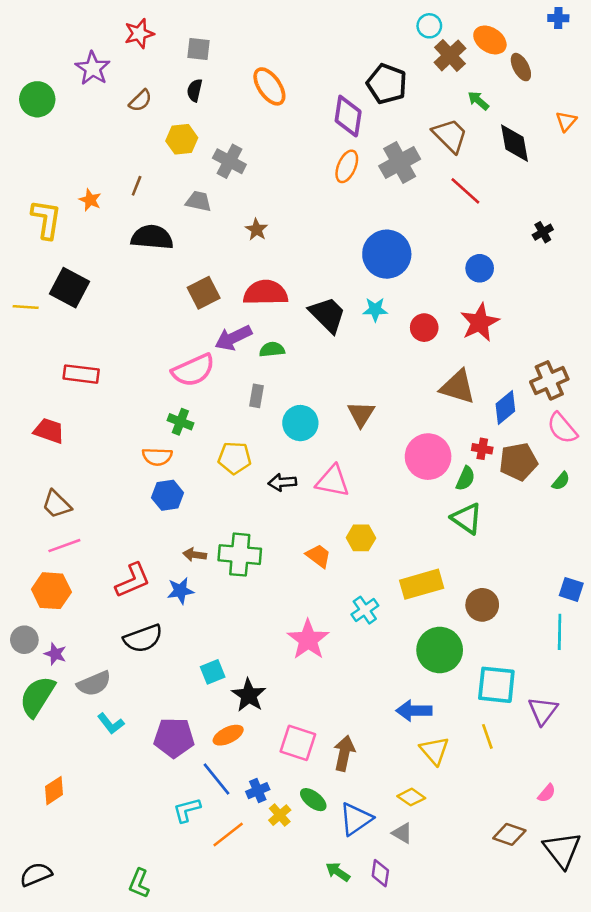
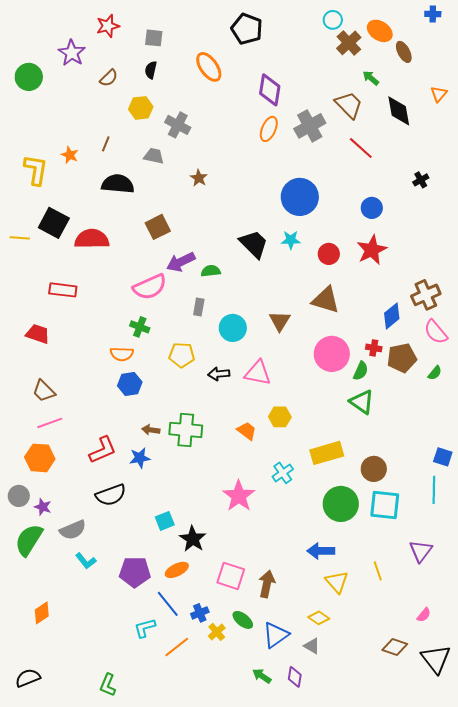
black pentagon: (387, 84) -> (247, 29), moved
red semicircle: (266, 293) -> (92, 239), moved
brown triangle: (458, 387) -> (326, 300), moved
cyan square: (496, 685) -> (385, 505), moved

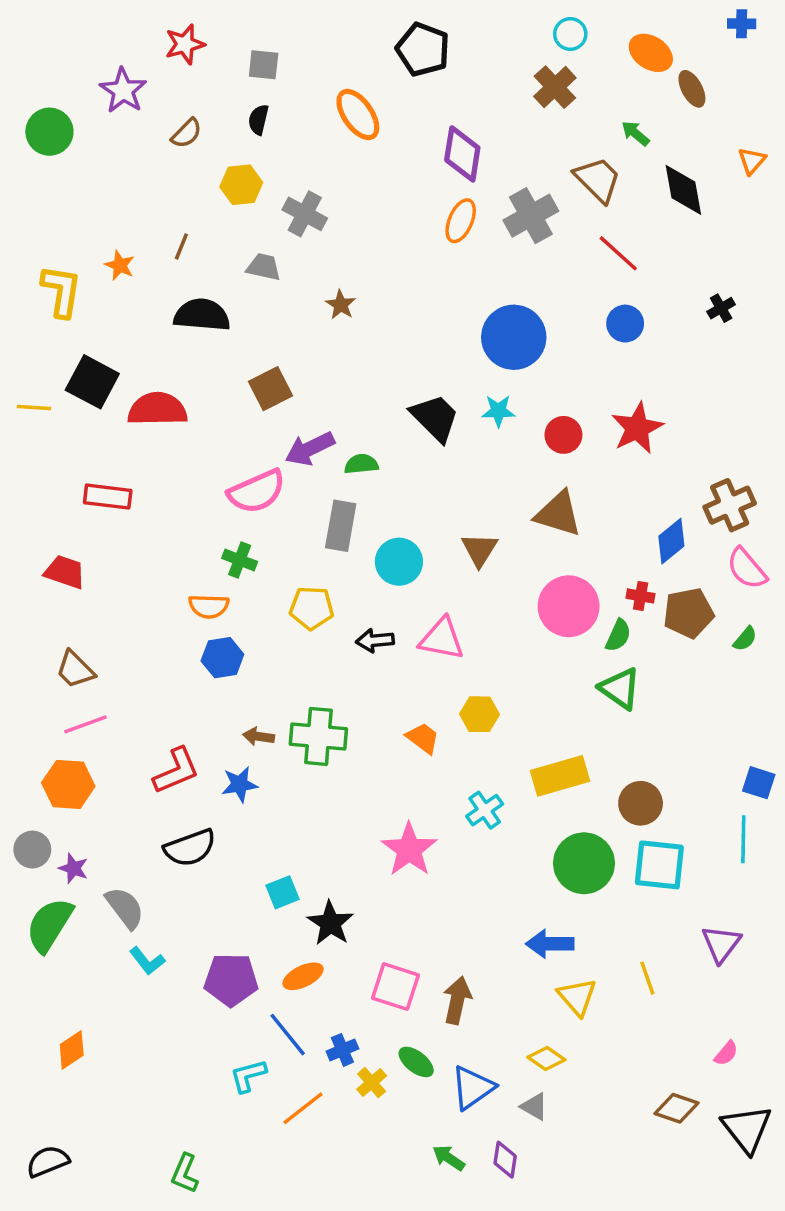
brown cross: (349, 43) -> (555, 87), moved
blue circle: (372, 208) -> (625, 324), moved
gray rectangle: (199, 307) -> (341, 526), size x1.6
gray semicircle: (73, 530) -> (125, 908), turned -104

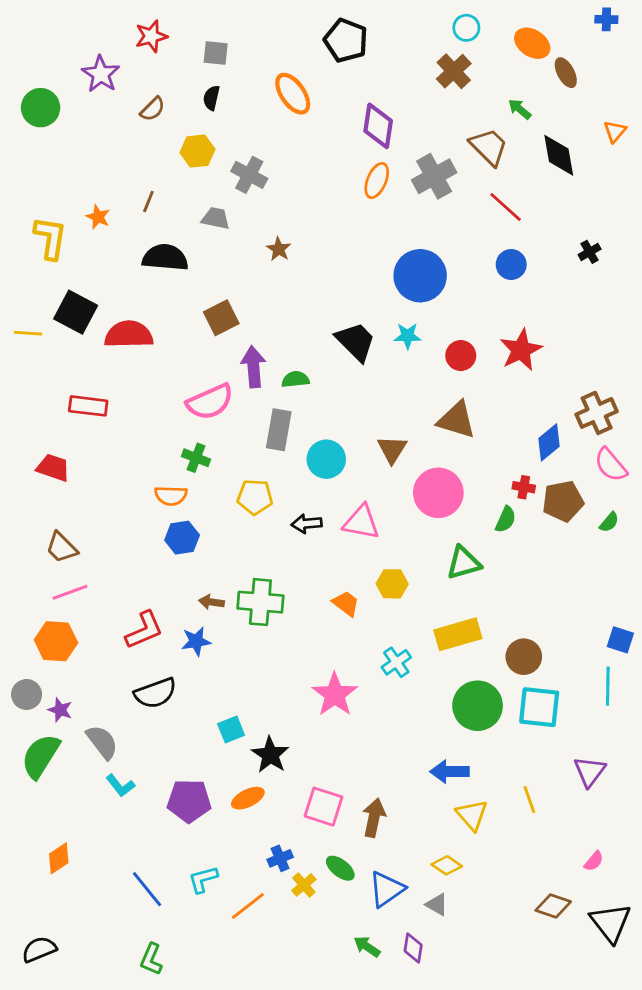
purple arrow: (310, 449) -> (253, 367), turned 111
pink circle: (569, 606) -> (438, 493), moved
green triangle: (620, 688) -> (464, 563), moved, turned -51
blue line: (288, 1035) -> (147, 889), moved

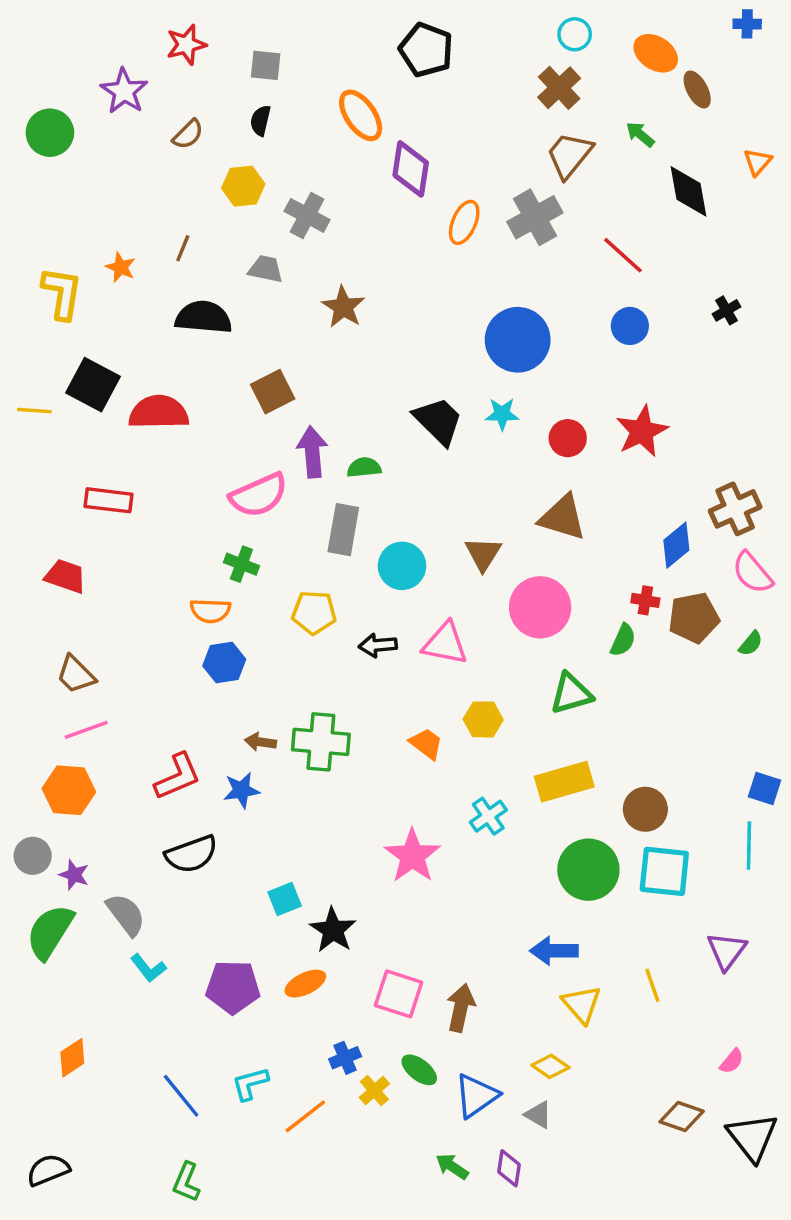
purple diamond: (378, 126) -> (411, 169), moved
brown trapezoid: (489, 147) -> (569, 155), moved, turned -96
brown star: (279, 249) -> (343, 307), size x1.4

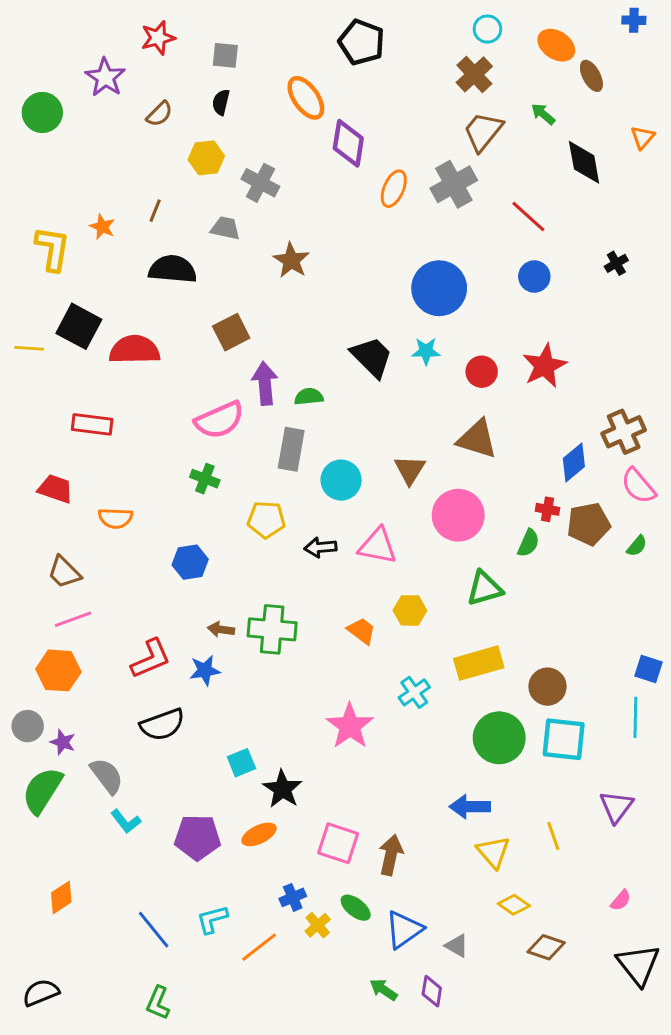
orange semicircle: (210, 611) -> (116, 518), moved
yellow diamond: (550, 1066) -> (514, 905), moved
brown diamond: (682, 1116) -> (546, 947), moved

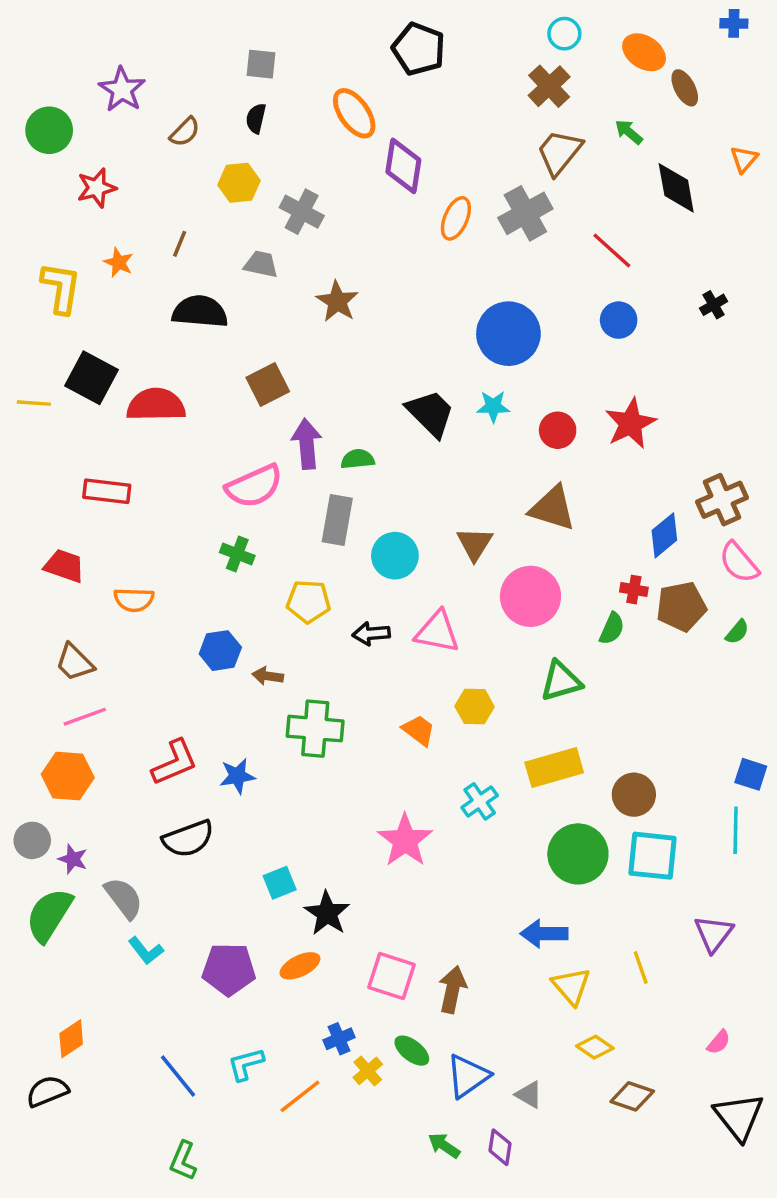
red star: (158, 38) -> (97, 188), moved
brown arrow: (221, 629) -> (268, 676), moved
black semicircle: (41, 993) -> (47, 1091), moved

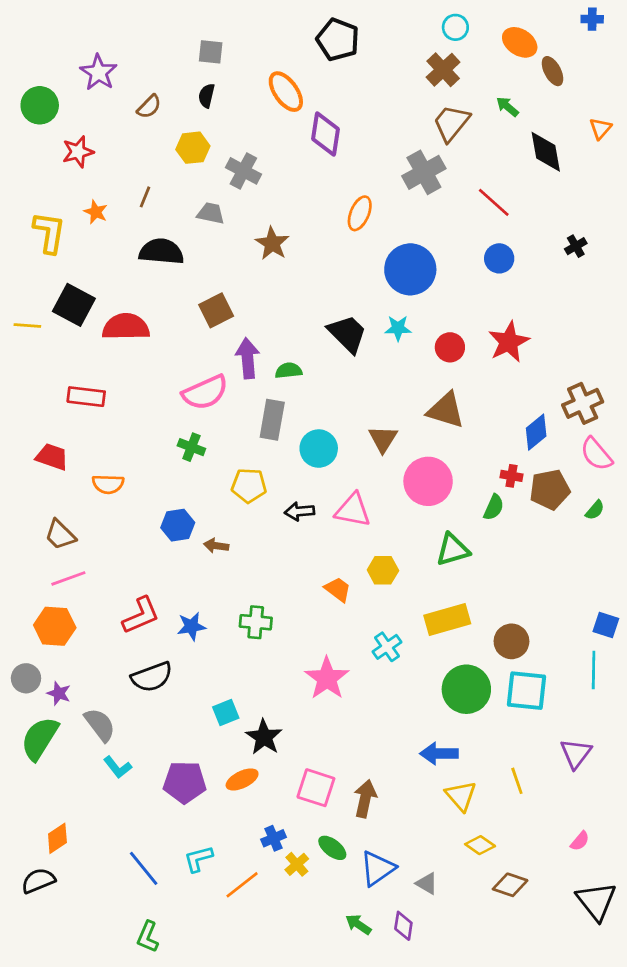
orange ellipse: (456, 218) -> (360, 213), moved
green cross: (315, 729) -> (256, 622), moved, size x0.7

